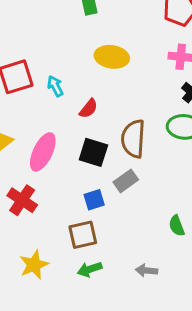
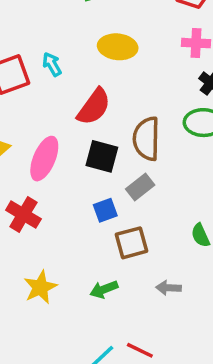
cyan arrow: (55, 86) -> (52, 64), moved
red semicircle: (88, 108) -> (94, 107), size x1.6
brown square: (83, 235) -> (131, 243), moved

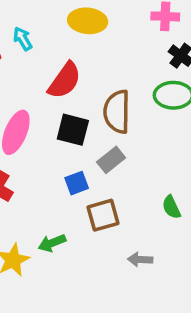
green arrow: (104, 289) -> (52, 243), moved

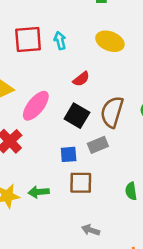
red semicircle: (65, 81) -> (81, 79), size x0.6
gray arrow: (140, 259) -> (91, 230), moved

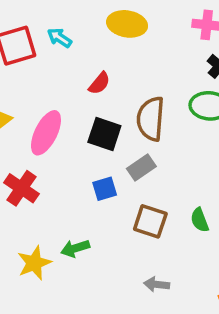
cyan arrow: (60, 41) -> (59, 38), turned -30
brown square: (81, 183) -> (150, 221), moved, turned 30

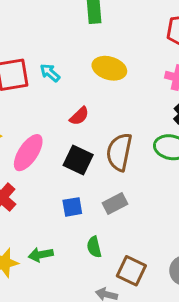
gray rectangle: (141, 167) -> (115, 203), moved
green semicircle: (200, 220) -> (94, 247), moved
brown square: (150, 221) -> (131, 271), moved

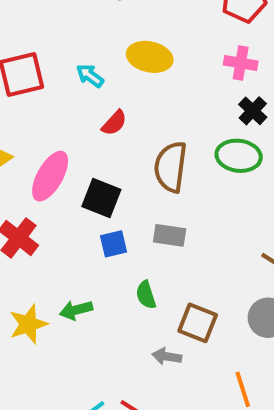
cyan arrow: (50, 73) -> (90, 76), moved
black square: (78, 160) -> (101, 198), moved
gray rectangle: (115, 203) -> (170, 235), turned 40

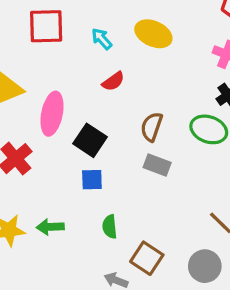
brown semicircle: (171, 167) -> (152, 127), size x0.7
pink ellipse: (50, 176) -> (52, 114), turned -30
gray rectangle: (170, 235) -> (157, 165), moved

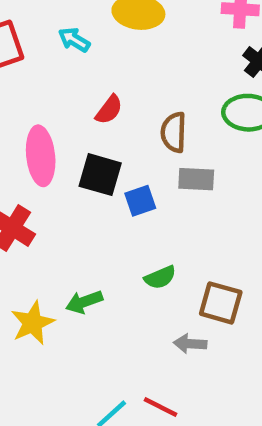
red semicircle: (113, 81) -> (109, 110), moved
blue square: (92, 180) -> (140, 201), moved
green semicircle: (110, 227) -> (160, 277), turned -90

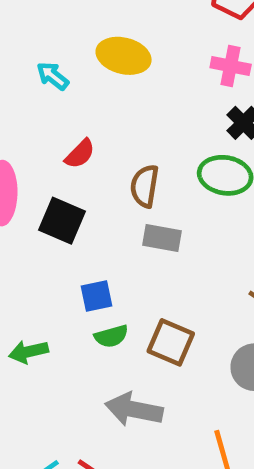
blue square: (140, 201) -> (96, 296), moved
brown square: (221, 303) -> (171, 342), moved
gray arrow: (190, 344) -> (134, 409), size x1.6

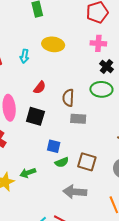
cyan arrow: (53, 76) -> (24, 56), turned -112
blue square: (96, 296) -> (54, 146), turned 32

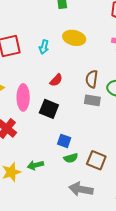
brown semicircle: (68, 98) -> (92, 79), moved
gray rectangle: (78, 119) -> (92, 100), moved

